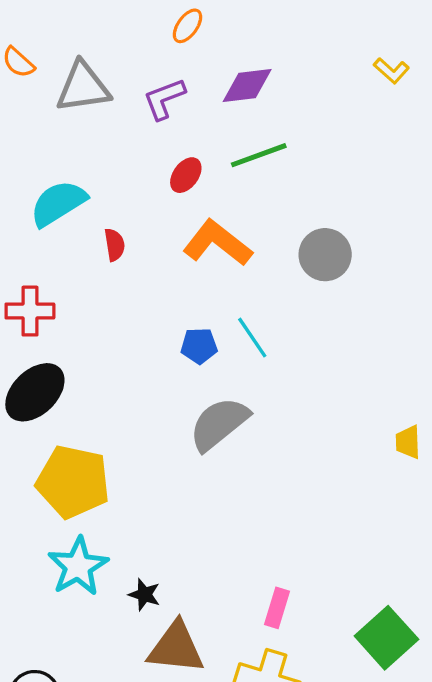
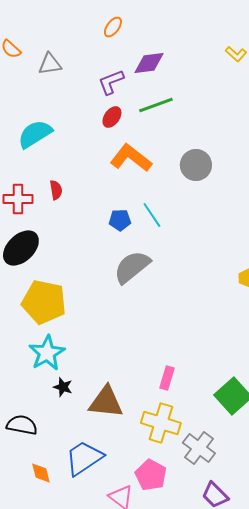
gray triangle: (83, 87) -> (50, 64), size x0.7
purple L-shape: (164, 99) -> (111, 82), moved
red semicircle: (115, 245) -> (56, 190), moved
black star: (144, 595) -> (63, 387), moved

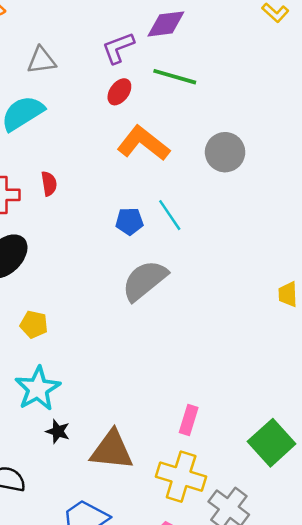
gray triangle: (50, 64) -> (41, 60), moved
green line: (156, 105) -> (175, 77), turned 36
yellow pentagon: (44, 302) -> (34, 324), size x0.5

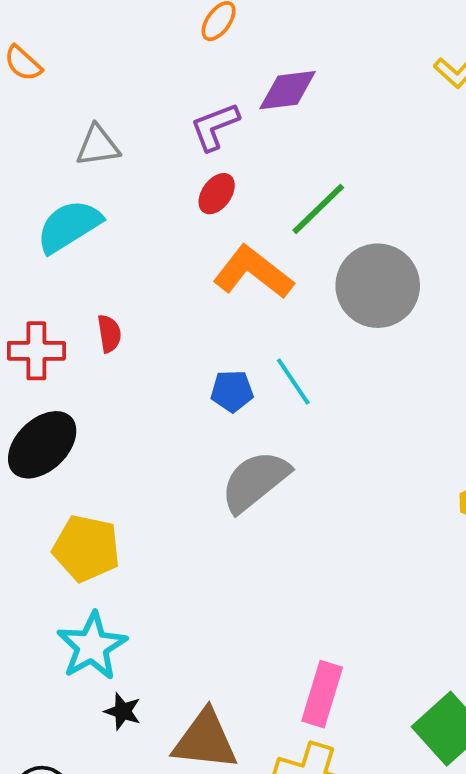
green line: (175, 77) -> (318, 209), moved, turned -60
gray circle: (225, 152) -> (378, 286), size x1.4
yellow pentagon: (34, 324) -> (86, 548), size x1.6
pink rectangle: (189, 420) -> (322, 694), size x1.4

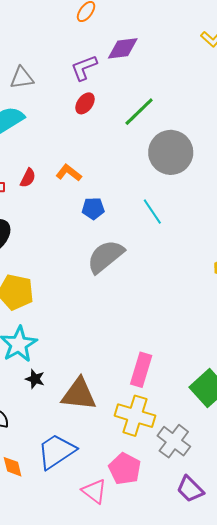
orange L-shape: (253, 272) -> (69, 173), moved, size x0.6
red semicircle: (109, 334) -> (28, 178), turned 36
cyan line: (293, 382) -> (152, 212), moved

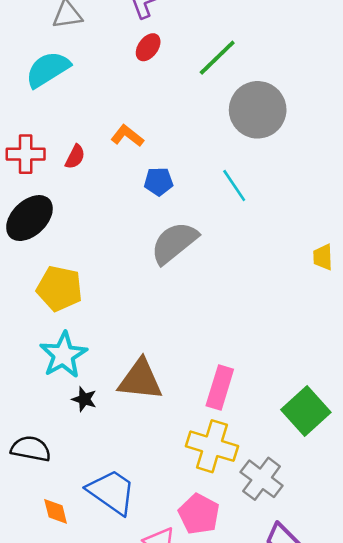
red semicircle: (28, 178) -> (75, 157), moved
brown triangle: (79, 394) -> (140, 380), moved
blue trapezoid: (56, 451) -> (112, 492), turned 69

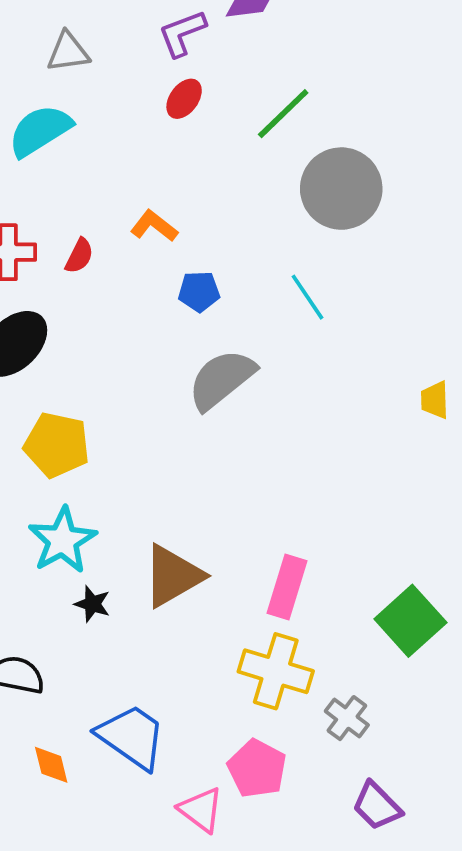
brown triangle: (140, 380) -> (173, 576), turned -36
gray cross: (262, 479) -> (347, 718), size x0.7

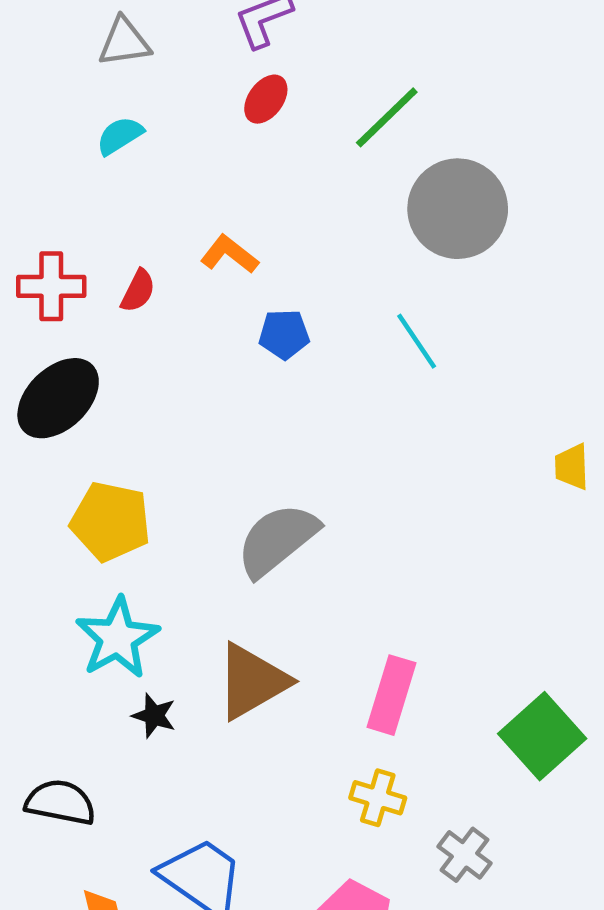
cyan semicircle: (40, 131) -> (120, 136), moved, size x0.6
gray semicircle: (221, 379) -> (277, 540), moved
yellow cross: (276, 671) -> (378, 798), size x0.6

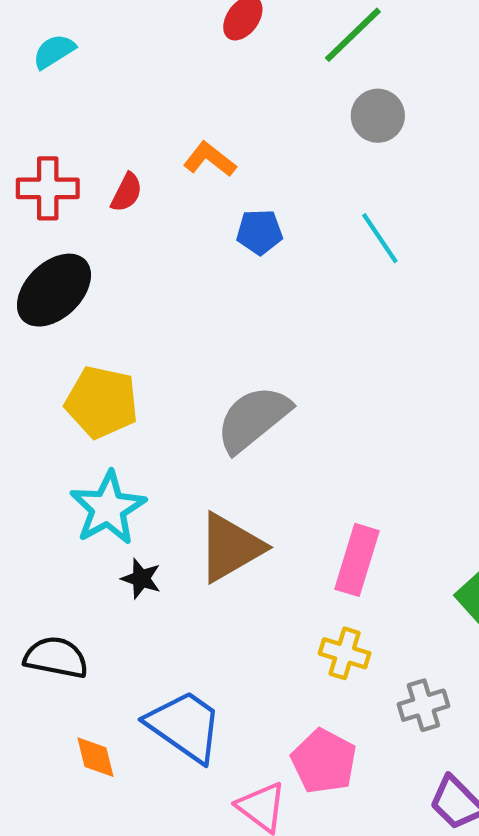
cyan semicircle: (120, 136) -> (54, 51), moved
gray circle: (458, 209) -> (378, 116), moved, size x0.6
gray cross: (465, 855) -> (423, 705), turned 36

